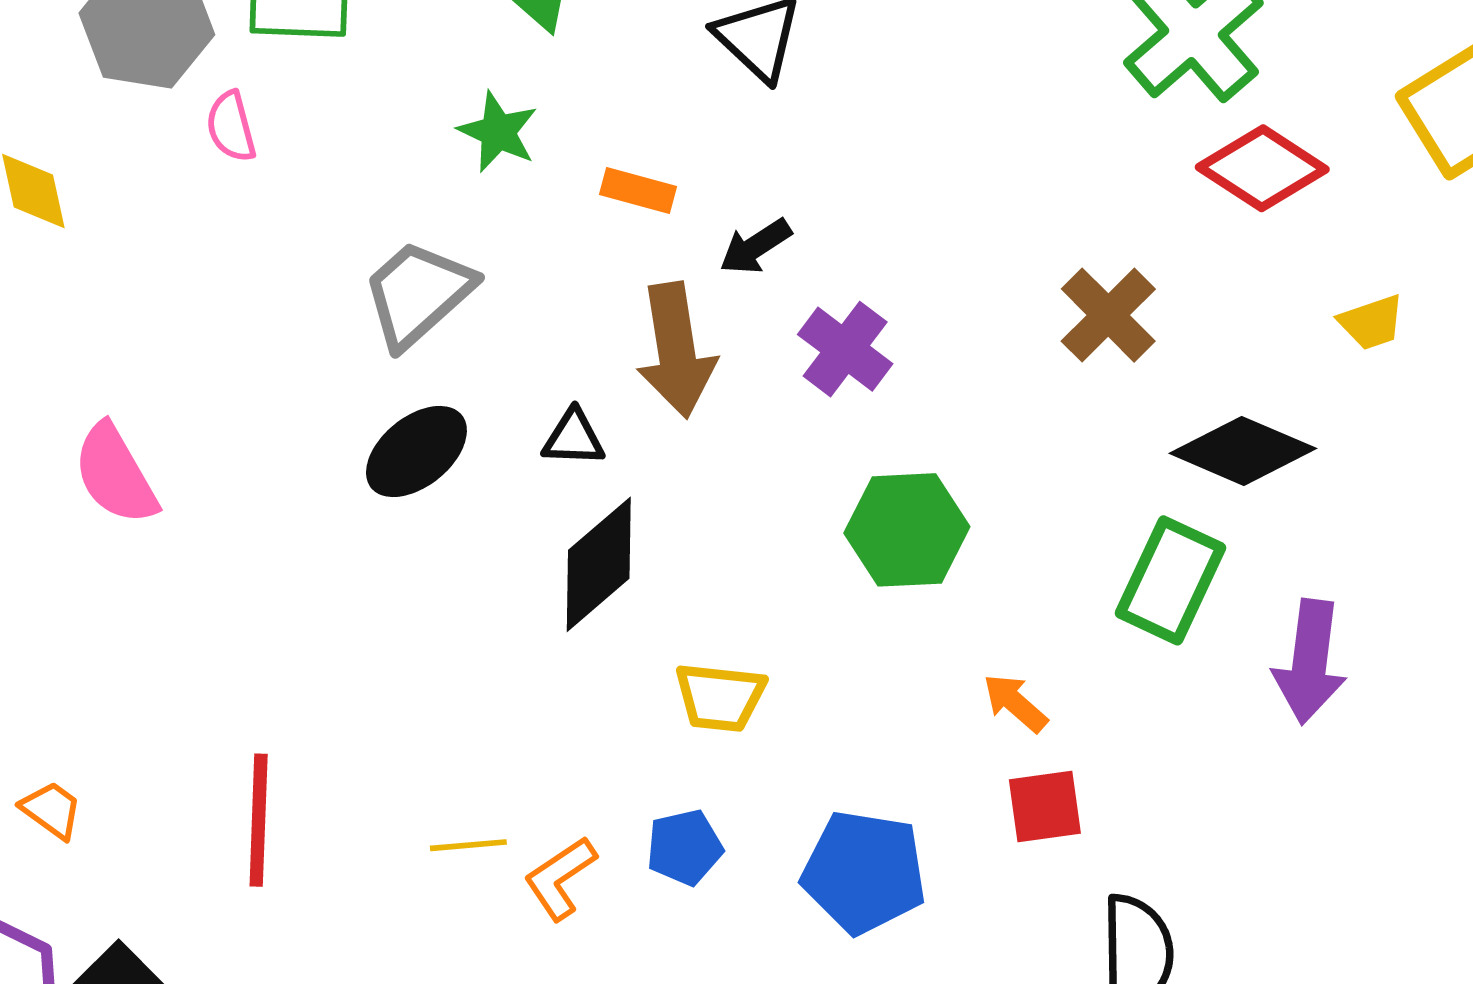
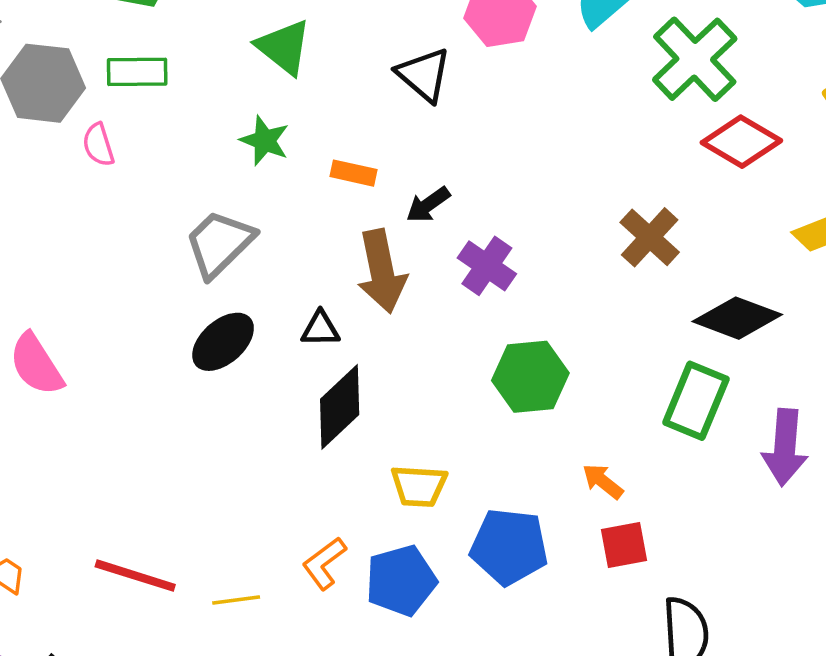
red line: (259, 820) -> (135, 576), turned -72
yellow line: (468, 845) -> (236, 600), moved
blue pentagon: (684, 847) -> (401, 581), size x1.5
blue pentagon: (864, 872) -> (509, 547), moved
orange L-shape: (560, 878) -> (324, 563), moved

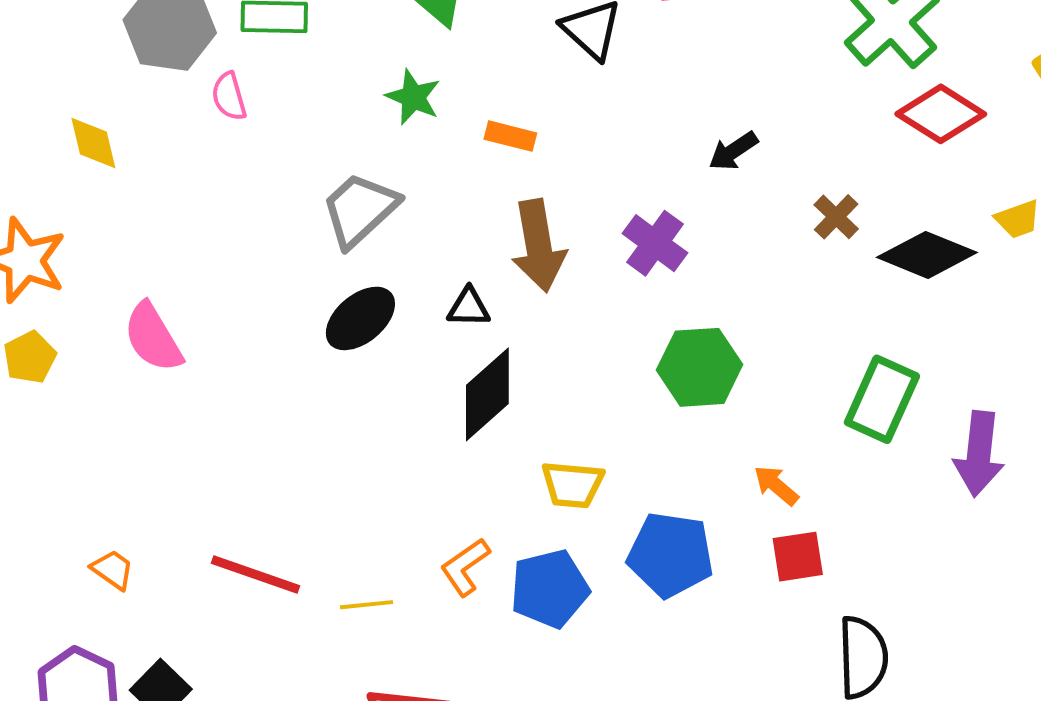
black arrow: (428, 205) -> (733, 151), moved
brown cross: (650, 237) -> (836, 217), size x0.7
black diamond: (737, 318) -> (927, 255), moved

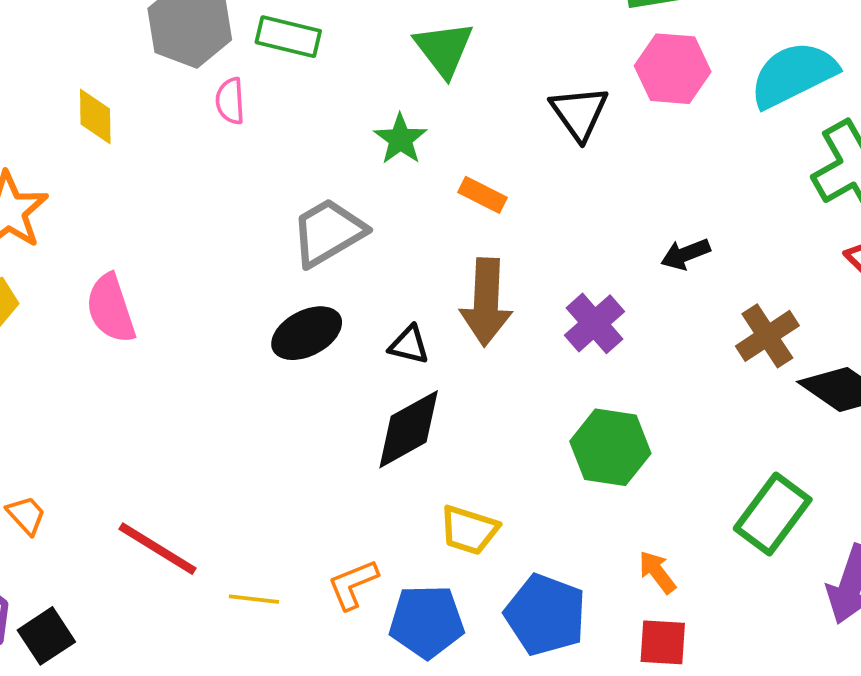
brown cross: (836, 217) -> (767, 336), size x1.4

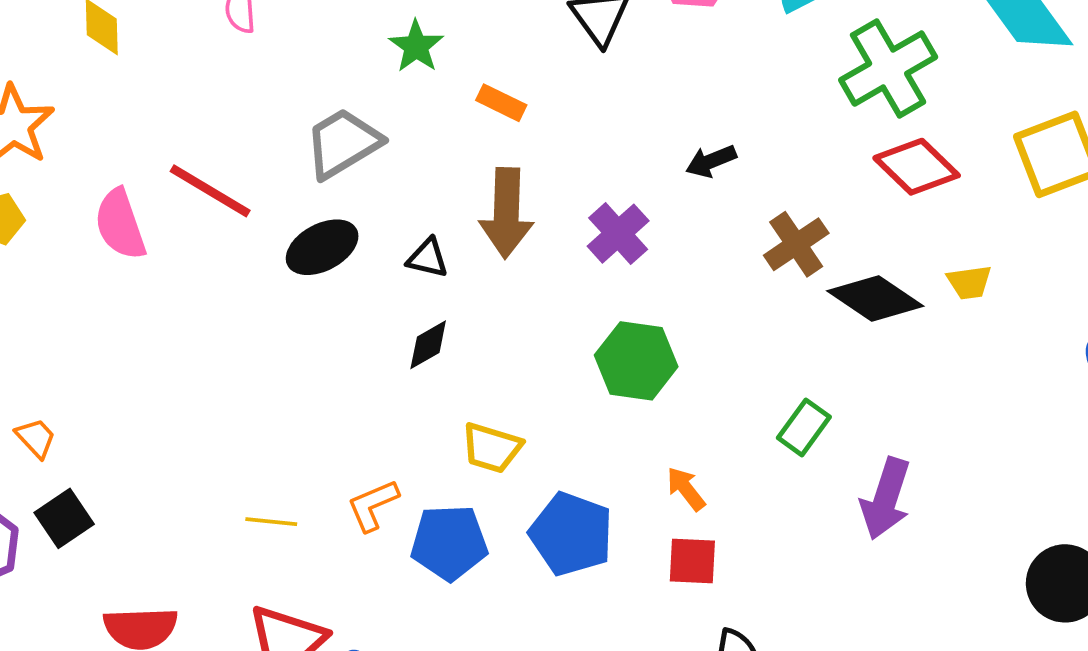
black diamond: (409, 429) -> (428, 345), size x0.6
green rectangle: (773, 514) -> (804, 427), size x0.7
red line: (158, 549) -> (210, 191), moved
black square: (46, 636) -> (64, 518), moved

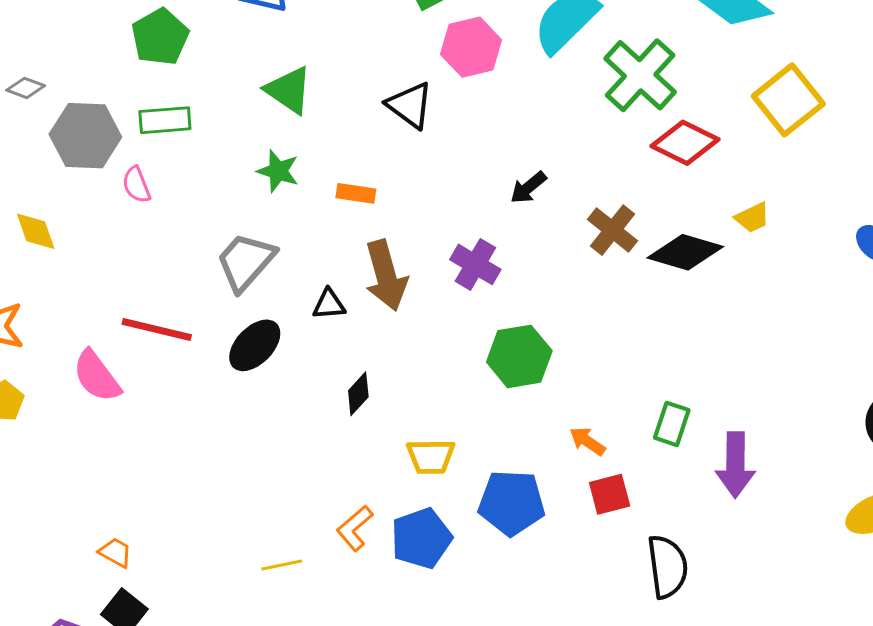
black triangle: (428, 258) -> (329, 304), moved
green rectangle: (804, 427) -> (672, 424), moved
orange trapezoid: (36, 438) -> (115, 553), moved
purple arrow: (886, 499) -> (735, 465), moved

